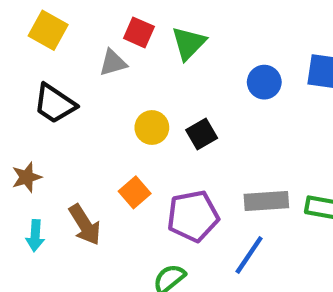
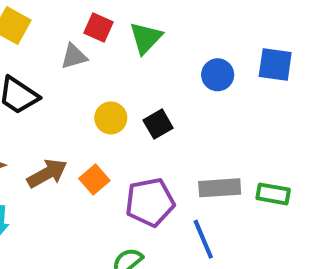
brown arrow: (85, 225) -> (47, 173), moved, turned -87
blue line: (249, 255) -> (203, 239), turned -57

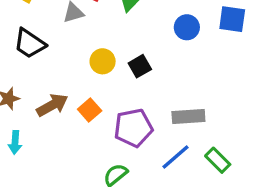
green rectangle: (273, 194) -> (218, 160), moved, turned 35
blue line: (203, 239) -> (175, 157), turned 72

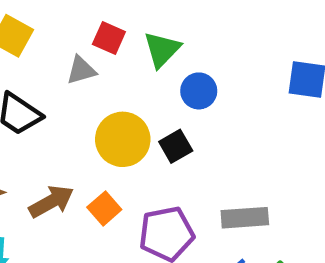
blue circle: (187, 27) -> (199, 91), moved
yellow circle: (103, 61) -> (123, 139), size x1.5

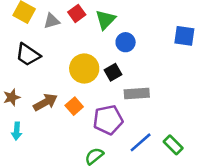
red square: (109, 38) -> (77, 13), turned 30
gray triangle: (81, 70) -> (52, 21), moved
gray rectangle: (245, 218) -> (137, 94), moved

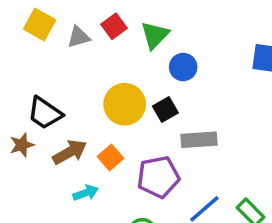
black trapezoid: (28, 55) -> (45, 113), moved
cyan arrow: (17, 131) -> (86, 193), moved, turned -114

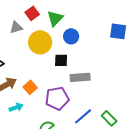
gray triangle: (79, 37) -> (16, 27), moved
yellow circle: (125, 104) -> (40, 42), moved
black square: (165, 110) -> (61, 60), turned 32

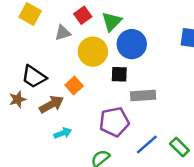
blue circle: (71, 36) -> (132, 44), size x1.5
orange square: (30, 87) -> (74, 85), moved

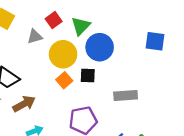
orange square: (74, 85) -> (64, 80), moved
gray rectangle: (143, 96) -> (126, 96), moved

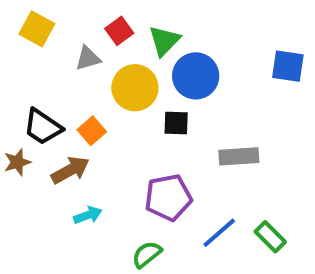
orange square: (64, 80) -> (92, 131), moved

